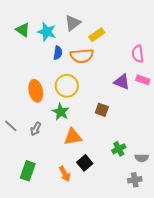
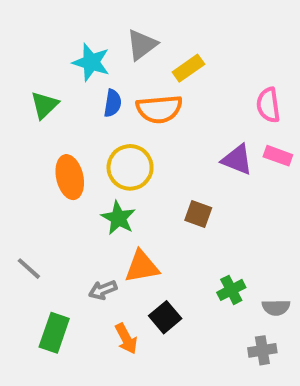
green triangle: (23, 30) -> (44, 105), moved, turned 42
gray line: (11, 126) -> (29, 269), moved
gray arrow: (36, 129) -> (103, 290), moved, turned 40

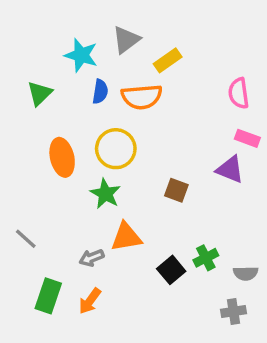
purple triangle: (237, 160) -> (230, 169), moved
black square: (165, 317) -> (171, 270), moved
orange arrow: (126, 339) -> (90, 301), moved, turned 64

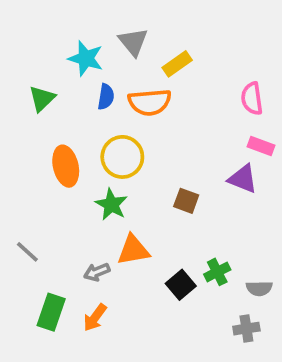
gray triangle: (126, 40) -> (133, 42), turned -32

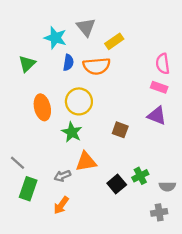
pink rectangle: (261, 146) -> (159, 87), moved
green rectangle: (51, 312) -> (28, 189), moved

